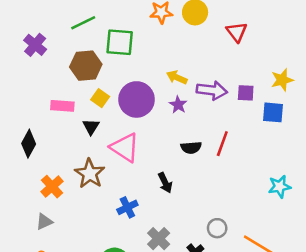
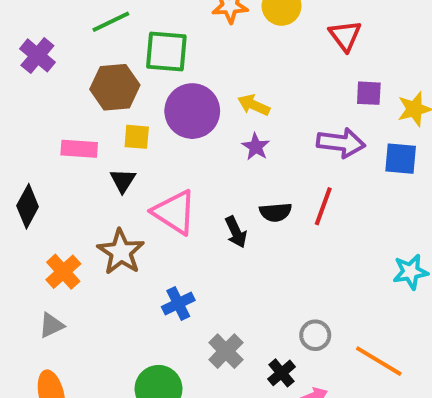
purple arrow: (212, 90) -> (341, 143), moved
purple square: (246, 93) -> (369, 93), moved
yellow square: (100, 98) -> (137, 137), turned -30
purple circle: (137, 99) -> (192, 111), moved
black arrow: (165, 183) -> (236, 232), moved

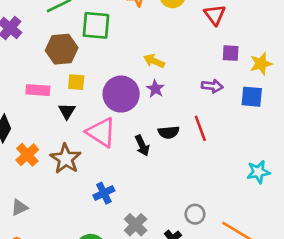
purple circle: (192, 111) -> (121, 94), moved
purple arrow: (341, 143) -> (212, 86), size x0.7
red line: (323, 206) -> (200, 128), turned -40
orange cross: (63, 272) -> (27, 155), moved

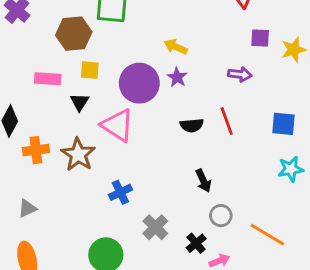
blue square: (252, 97) -> (283, 124), moved
black arrow: (142, 146) -> (203, 181), moved
orange cross: (27, 155) -> (36, 150), turned 35

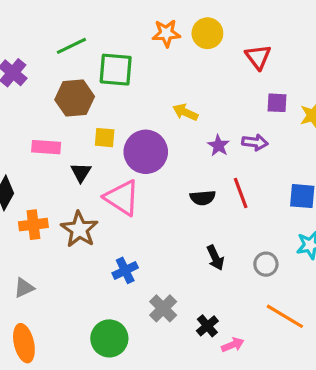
yellow square: (90, 70) -> (105, 138), moved
purple star: (177, 77) -> (218, 145), moved
gray circle: (221, 216) -> (266, 264), moved

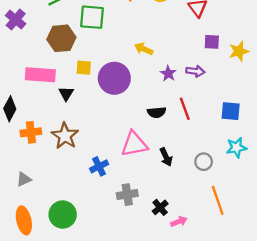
pink rectangle: (46, 147) -> (40, 75), size x1.4
pink triangle: (122, 198) -> (134, 144), moved, turned -44
gray cross: (163, 308) -> (127, 195), turned 36
orange line: (285, 316) -> (218, 200), turned 40
green circle: (109, 338) -> (63, 215), moved

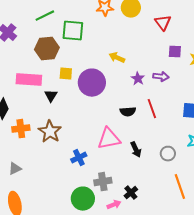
green circle: (63, 215) -> (83, 199), moved
pink arrow: (179, 222) -> (114, 205), moved

